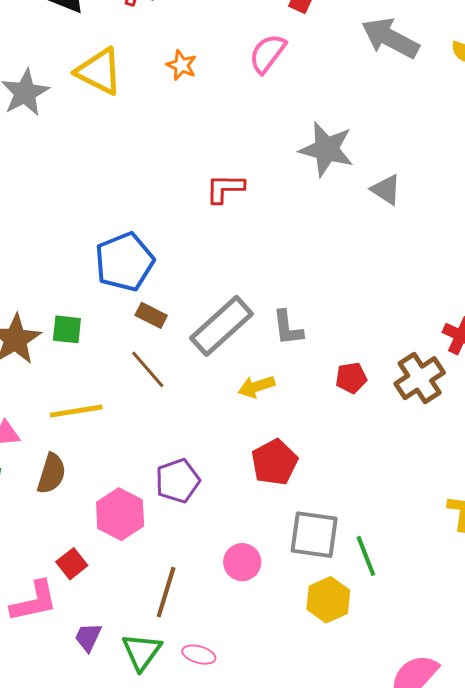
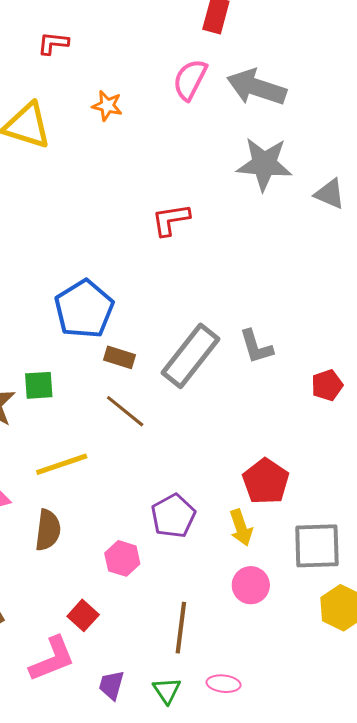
gray arrow: (390, 38) -> (256, 87), moved
yellow arrow: (256, 387) -> (241, 528), moved, turned -81
pink hexagon: (120, 514) -> (122, 558), size x0.7
green triangle: (142, 652) -> (167, 690), size x0.7

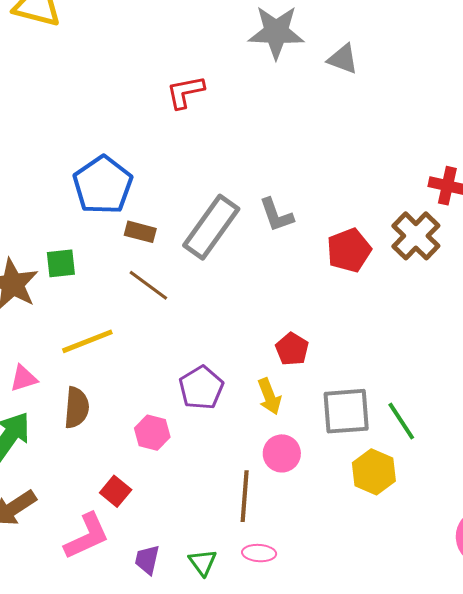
red pentagon: (327, 385) -> (349, 250), size x1.4
red pentagon: (266, 481) -> (292, 349), size x0.7
brown line: (181, 628) -> (245, 496), moved

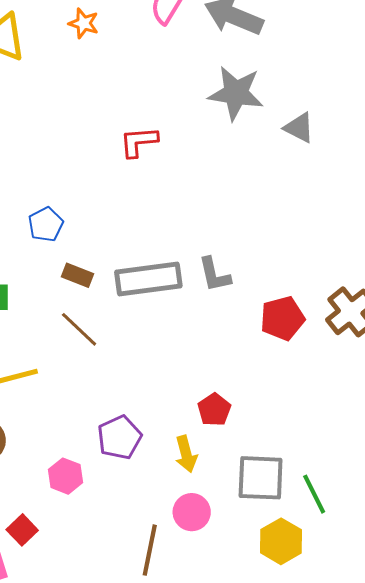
blue pentagon: (103, 185) -> (46, 224), size x0.6
gray rectangle: (211, 227) -> (148, 279), turned 40

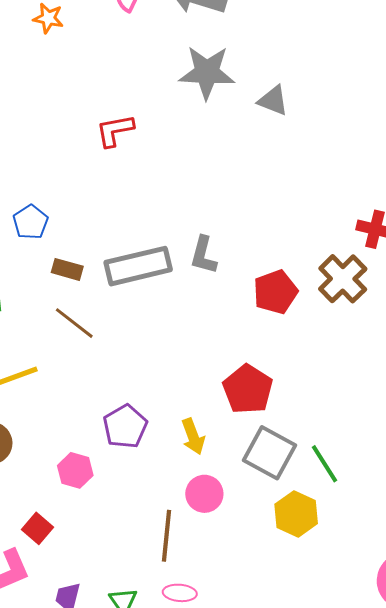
gray L-shape: (214, 275) -> (203, 255), turned 33
red pentagon: (214, 410) -> (248, 389), moved, size x1.5
gray square: (261, 478) -> (270, 453), turned 32

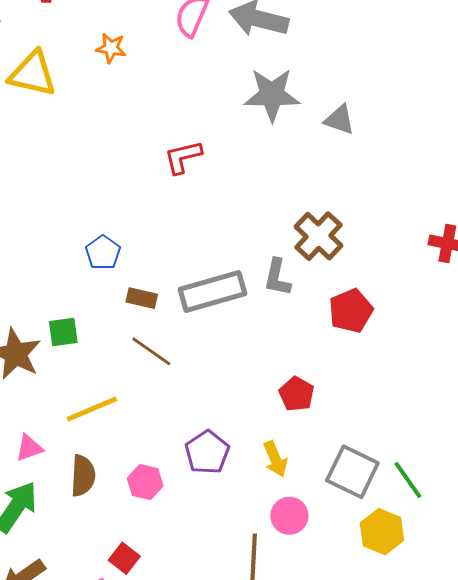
brown cross: (343, 279) -> (319, 236), moved
red pentagon: (248, 389) -> (297, 394), moved, size x0.7
pink hexagon: (75, 470) -> (145, 482), moved

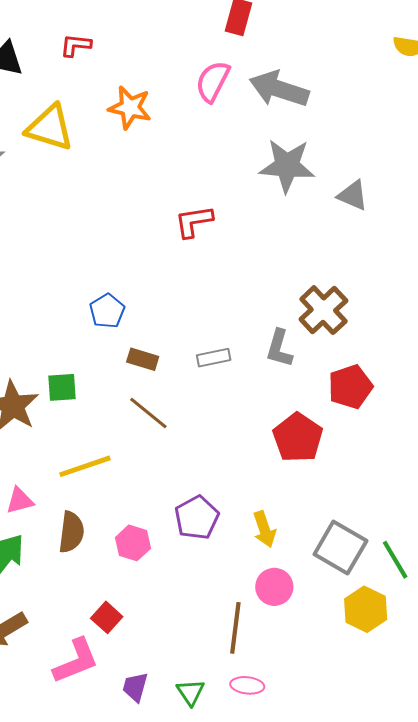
orange star: (111, 48) -> (130, 108), size x1.4
gray rectangle: (212, 291) -> (214, 358), size x0.5
red pentagon: (297, 394) -> (298, 437), moved, size x1.4

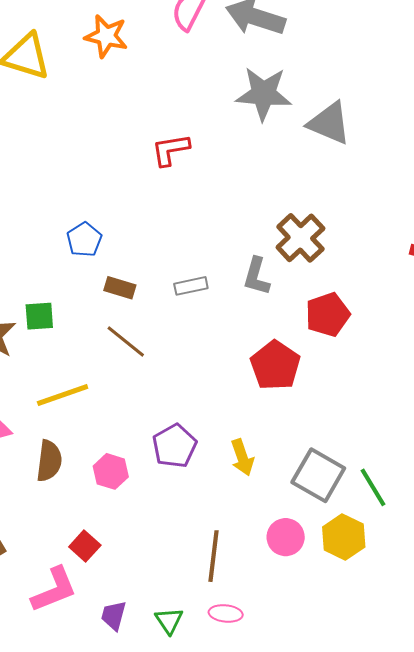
gray triangle: (353, 195) -> (329, 123), size x1.4
pink circle: (274, 587) -> (286, 537), moved

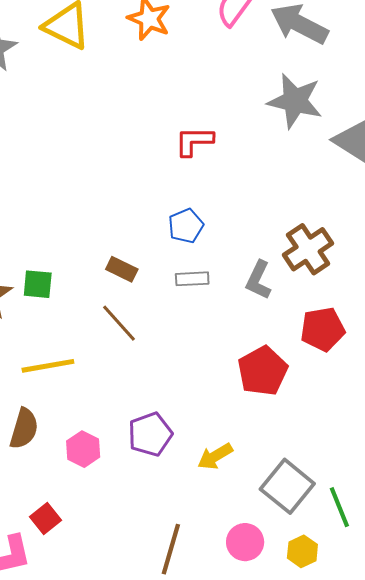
blue pentagon: (84, 240) -> (186, 226), moved
yellow arrow: (242, 457) -> (215, 456), turned 69
yellow hexagon: (344, 537) -> (302, 551), size x0.7

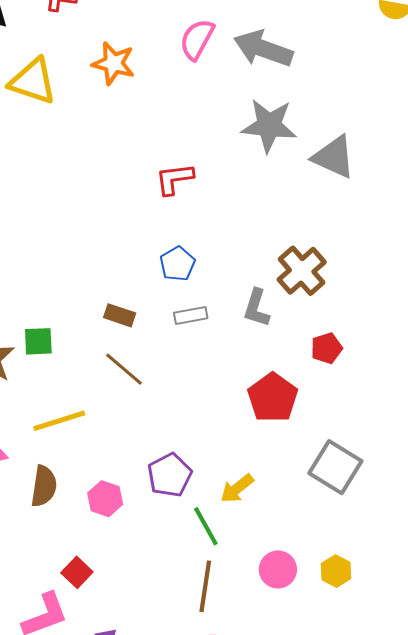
red pentagon: (323, 329) -> (327, 348), size x0.7
gray square: (287, 486) -> (335, 467), moved
green line: (339, 507) -> (206, 526), moved

